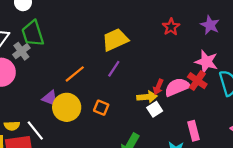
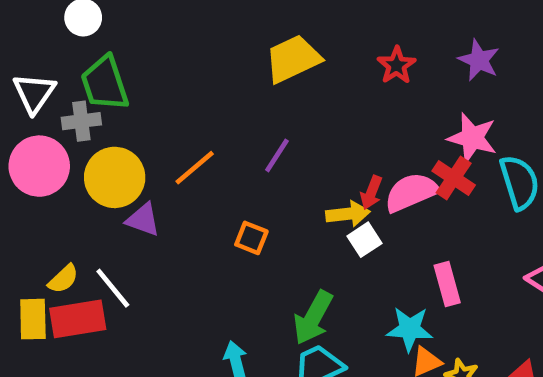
yellow trapezoid: (115, 40) -> (293, 59), moved
gray cross: (21, 51) -> (81, 121), turned 30
yellow circle: (67, 107) -> (115, 177), moved
yellow semicircle: (12, 126) -> (63, 279), turned -40

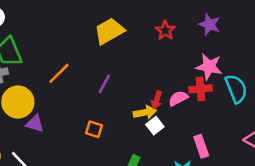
orange line: (195, 168) -> (59, 73), moved
red cross: (454, 178) -> (200, 89), turned -35
pink semicircle: (411, 192) -> (178, 98), size x0.7

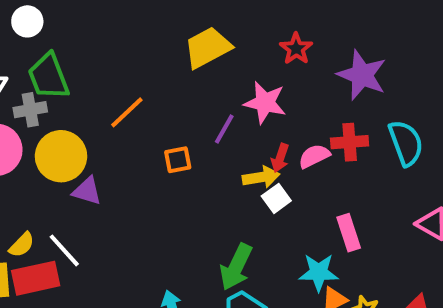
purple star: (209, 24) -> (362, 75), moved, size x1.4
pink star: (209, 67) -> (265, 103), moved
purple line: (104, 84) -> (224, 129), moved
orange square: (94, 129) -> (178, 160), moved, turned -30

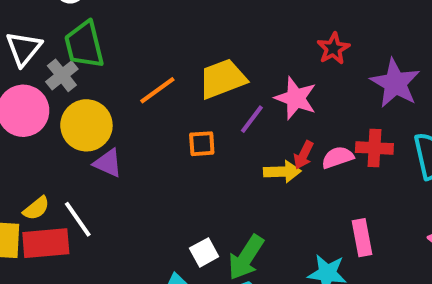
yellow trapezoid: (208, 48) -> (223, 79), moved
gray cross: (30, 110) -> (62, 75), turned -36
white square: (276, 198) -> (204, 252), moved

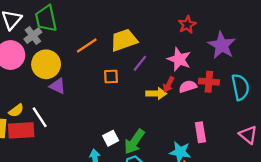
pink star: (296, 98) -> (179, 59), moved

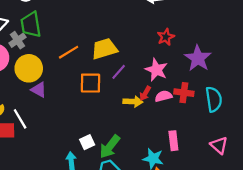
orange square: (111, 76) -> (90, 83), size x1.5

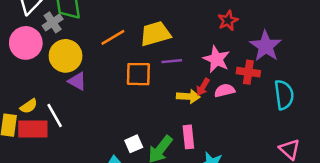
purple line: (119, 72) -> (172, 61), turned 42
red cross: (184, 93) -> (248, 72), moved
pink rectangle: (173, 141) -> (188, 137), moved

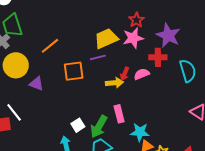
yellow trapezoid: (155, 34) -> (106, 39), moved
pink star: (217, 59) -> (133, 38), moved, turned -30
purple triangle: (77, 81) -> (36, 84), moved

